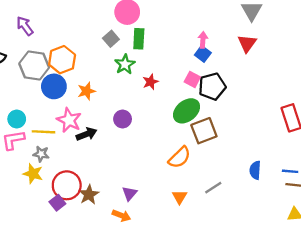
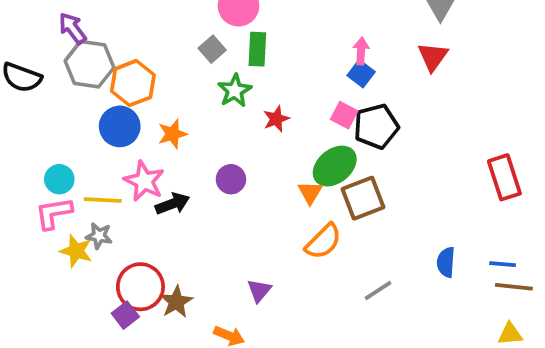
gray hexagon: (34, 65) -> (89, 64), moved
yellow star: (33, 174) -> (76, 251), moved
purple triangle: (130, 193) -> (259, 291), moved
orange triangle: (180, 197) -> (310, 192), moved

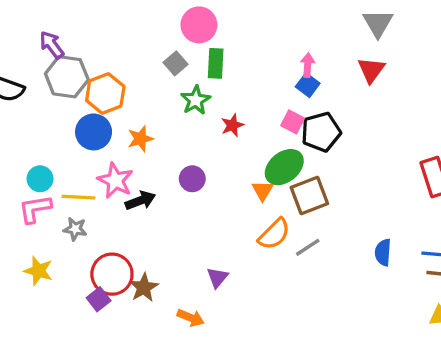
yellow star: (76, 251) -> (38, 271), moved
gray line: (378, 291) -> (308, 247), moved

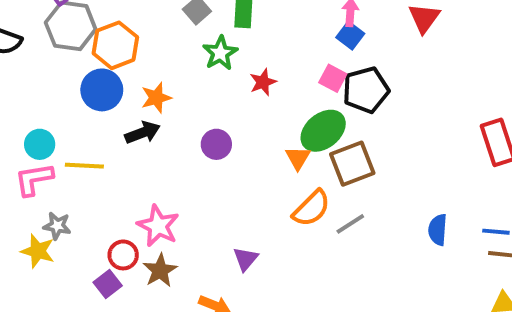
pink star: (115, 180) -> (158, 226), moved
black arrow: (140, 201) -> (143, 133), moved
gray star: (75, 229) -> (57, 226), moved
red circle: (112, 274) -> (123, 255), size x0.6

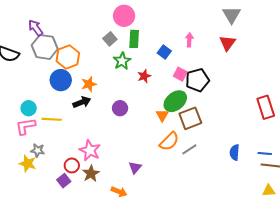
blue square: (350, 36) -> (164, 52), moved

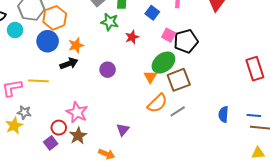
green star: (122, 61) -> (110, 22), turned -30
cyan circle: (29, 108) -> (15, 30), moved
yellow star: (28, 163) -> (14, 126), turned 30

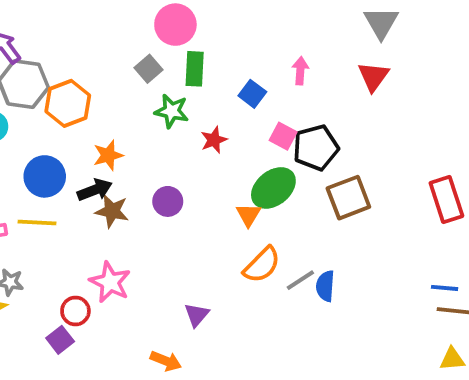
blue circle: (48, 41) -> (45, 176), moved
brown square: (179, 80) -> (348, 198), moved
blue semicircle: (223, 114) -> (325, 286), moved
brown star: (78, 136) -> (112, 211), moved, turned -30

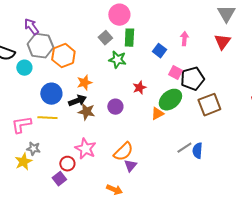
red star: (214, 140) -> (139, 88), moved
orange triangle: (248, 215) -> (157, 114), turned 32
orange semicircle: (262, 265) -> (123, 152), moved

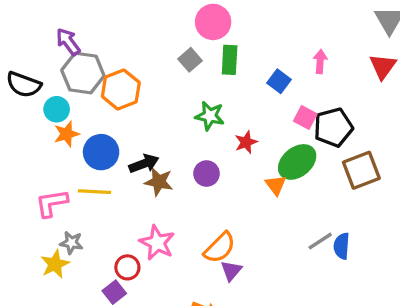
green star: (117, 60) -> (210, 116), moved
orange star: (84, 83) -> (66, 134), moved
orange triangle: (157, 114) -> (276, 185), turned -40

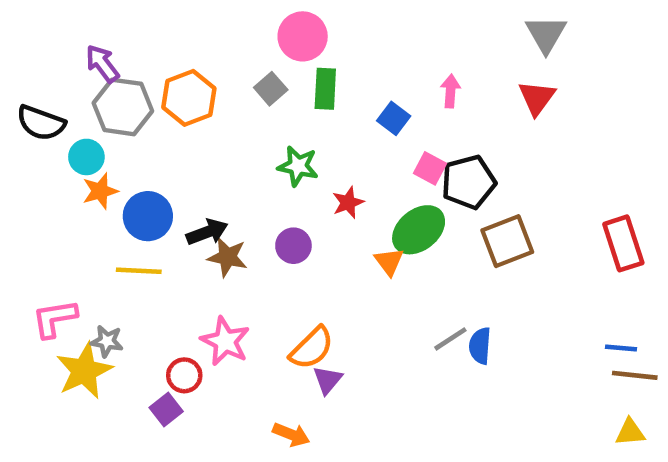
orange hexagon: (121, 89) -> (189, 98), moved
pink L-shape: (52, 203) -> (55, 318), moved
yellow star: (55, 264) -> (84, 371), size x1.4

